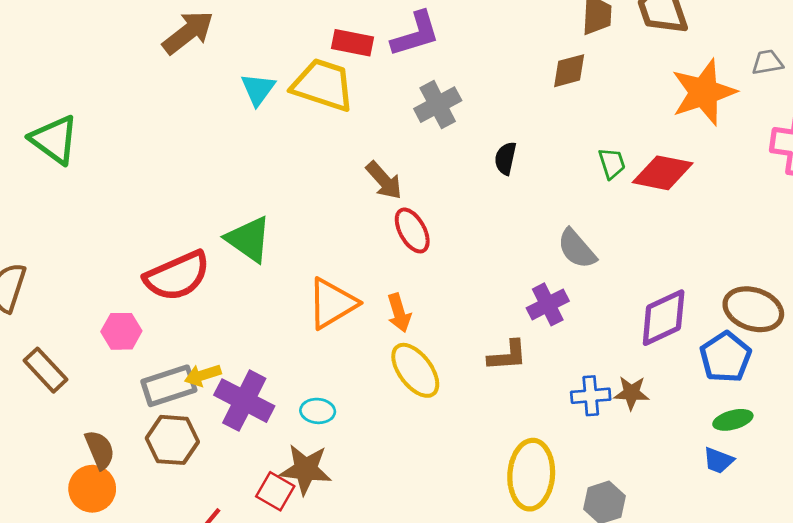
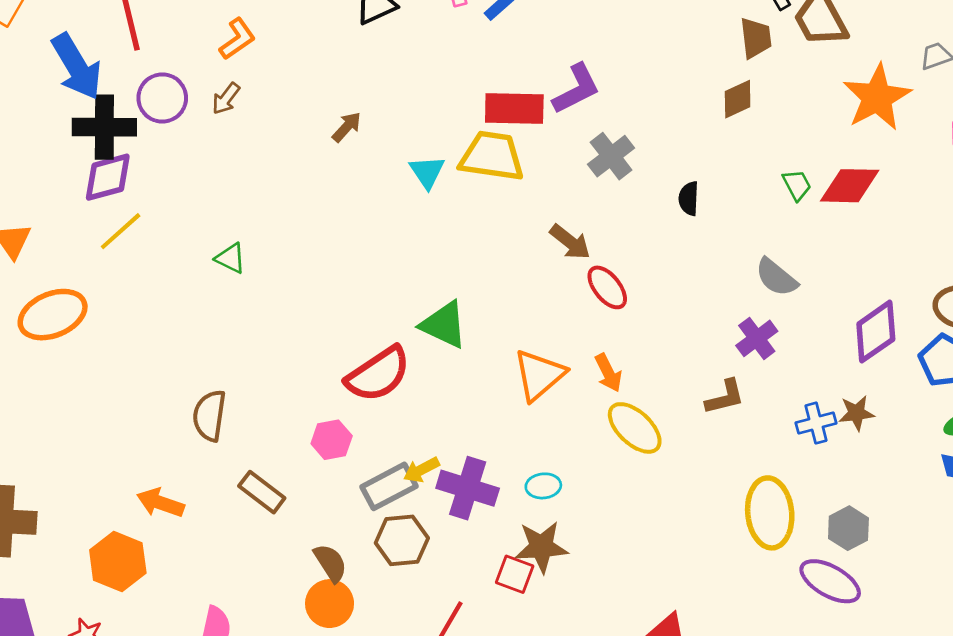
brown arrow: (188, 32) -> (347, 127), size x0.6
red rectangle: (353, 43) -> (514, 109), size x1.4
green triangle: (54, 140) -> (231, 258), size x0.6

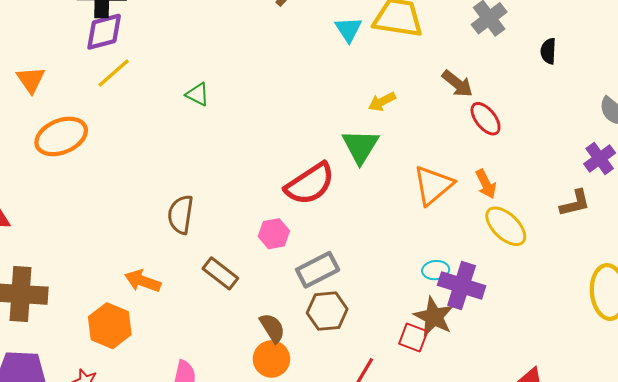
green triangle: (444, 325) -> (360, 146), turned 36
yellow arrow: (421, 470) -> (382, 102), moved
purple cross: (468, 488) -> (462, 286), moved
brown star: (541, 547) -> (434, 317), turned 30

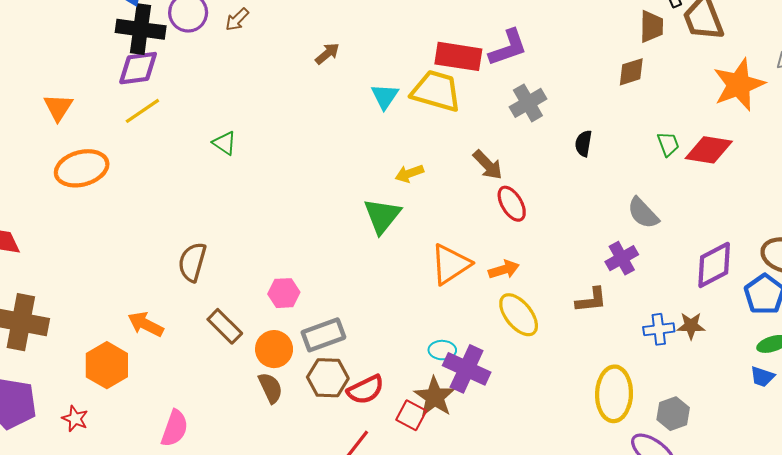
red semicircle: (310, 184) -> (366, 390), moved, size x0.7
orange arrow: (486, 184) -> (504, 270), turned -88
orange circle: (271, 359) -> (274, 349), moved

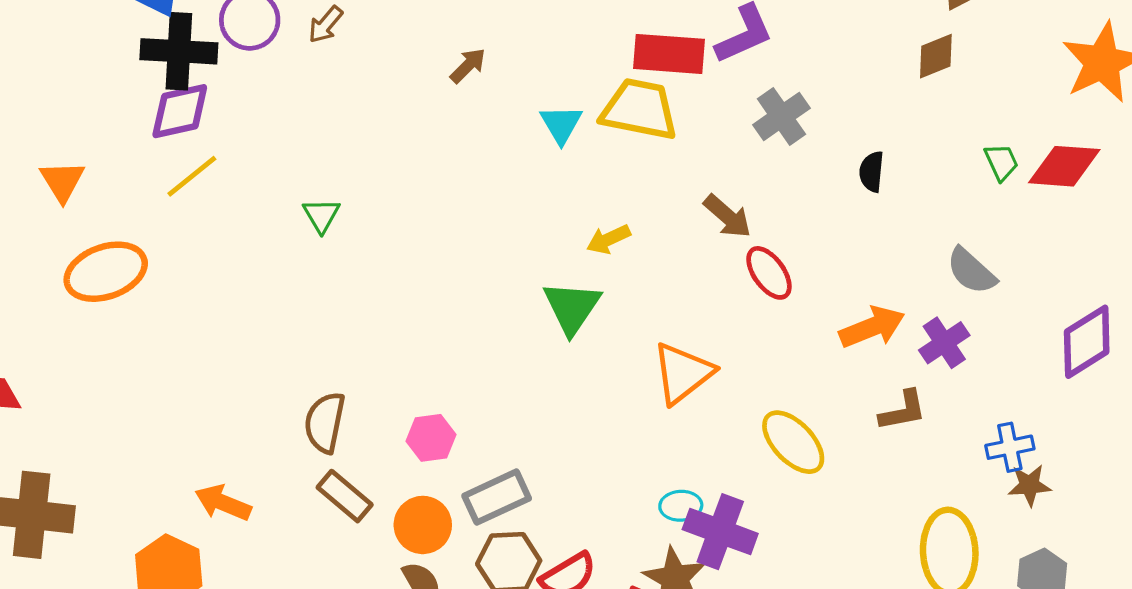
green triangle: (224, 143) -> (321, 215), turned 30
brown semicircle: (192, 262) -> (325, 423), moved
orange arrow: (504, 270) -> (872, 327), moved, size x1.4
brown star: (691, 326) -> (1029, 485), moved

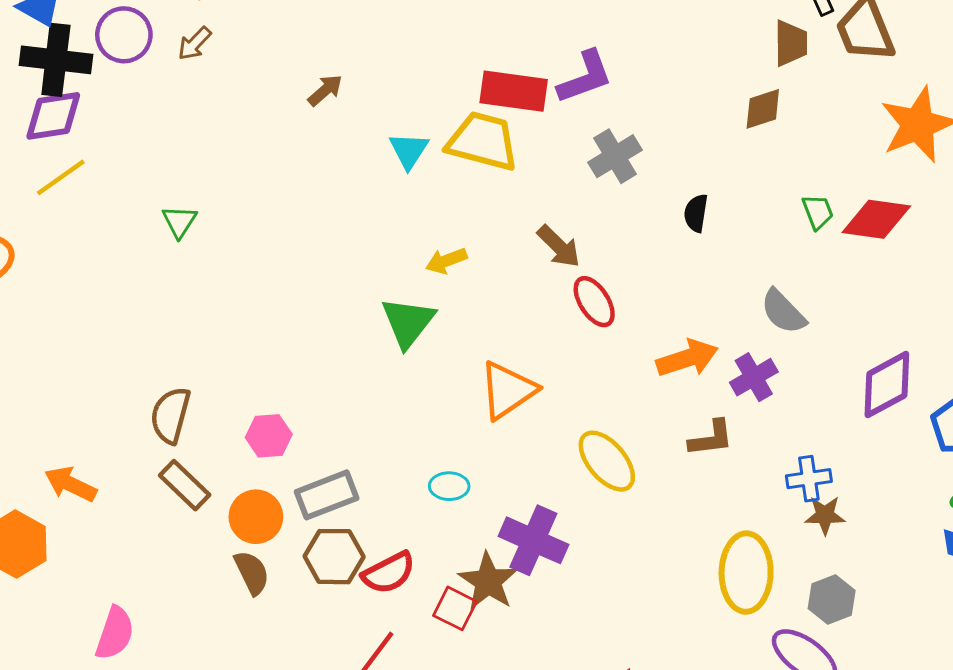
cyan ellipse: (681, 506) -> (449, 486), moved

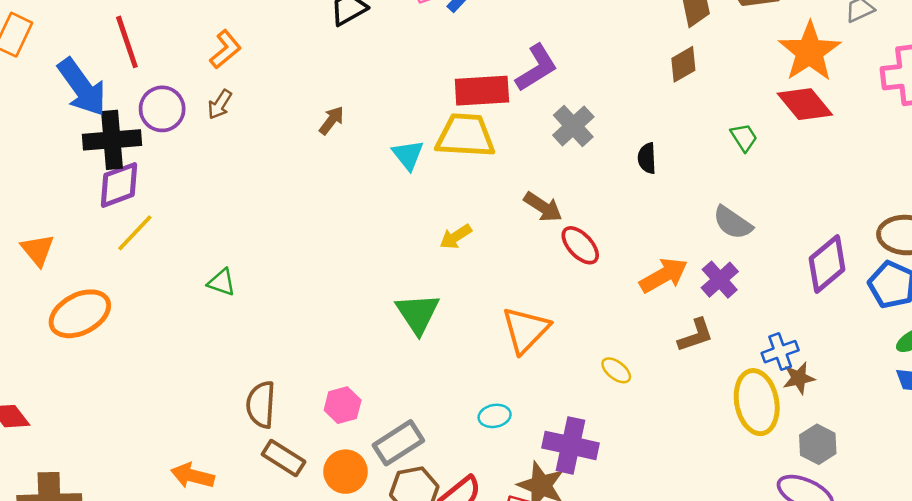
red diamond: (876, 219) -> (805, 104), moved, turned 54
green triangle: (179, 221) -> (221, 282), moved, turned -32
green triangle: (408, 322) -> (418, 313), moved
yellow ellipse: (607, 461) -> (616, 370), size x0.6
yellow ellipse: (746, 573) -> (757, 402), moved

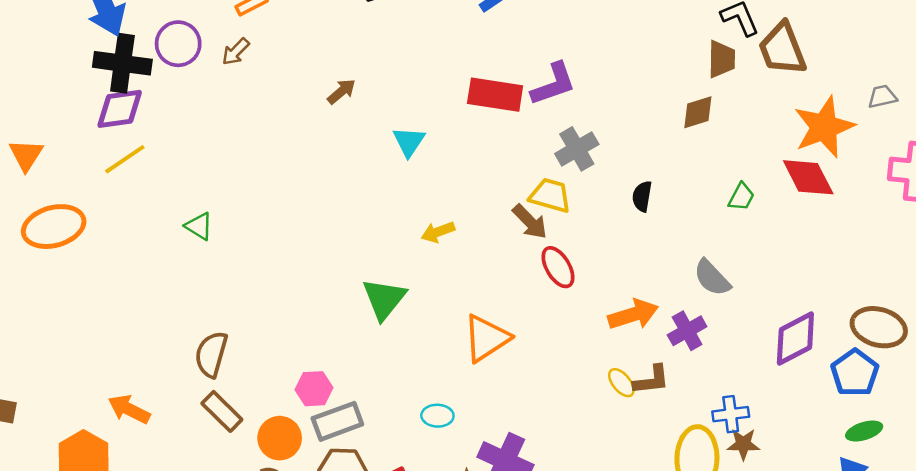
yellow trapezoid: (465, 136) -> (550, 195), moved, size x0.7
green trapezoid: (744, 137) -> (741, 197), turned 48
yellow ellipse: (616, 370) -> (621, 383), moved
pink hexagon: (343, 405) -> (314, 389), moved

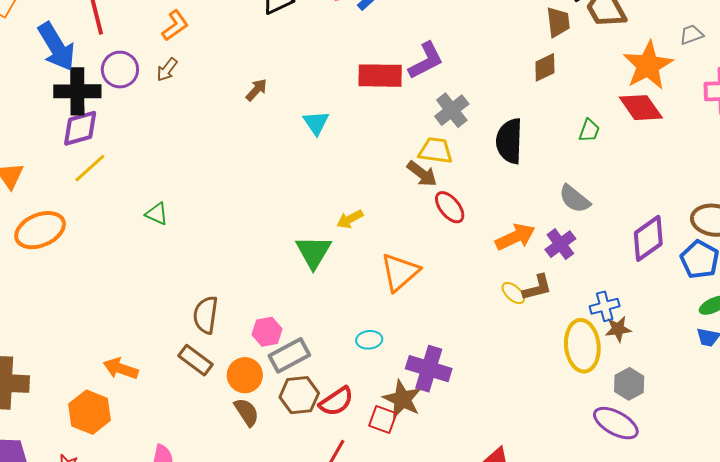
black semicircle: (642, 196) -> (509, 141), size x1.8
yellow arrow: (438, 232) -> (350, 219), moved
brown semicircle: (211, 354) -> (206, 315), moved

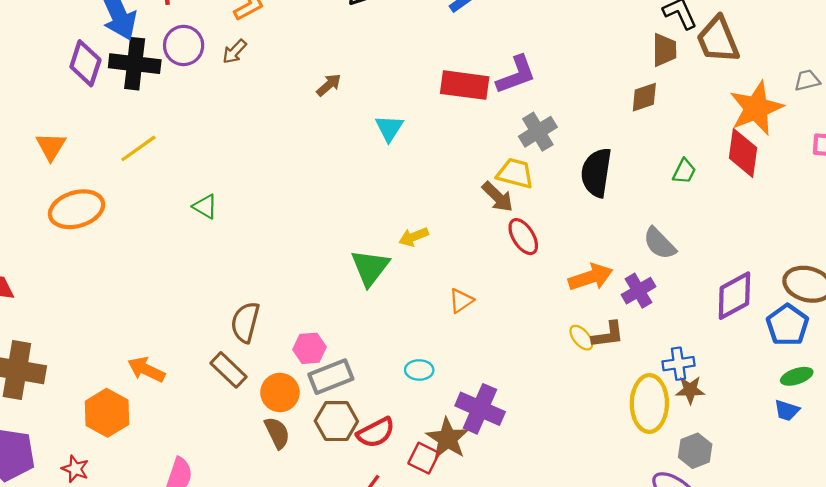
red diamond: (641, 108) -> (743, 153), turned 36
purple diamond: (80, 128) -> (85, 63), moved, turned -63
orange triangle: (400, 272) -> (461, 301), size x0.6

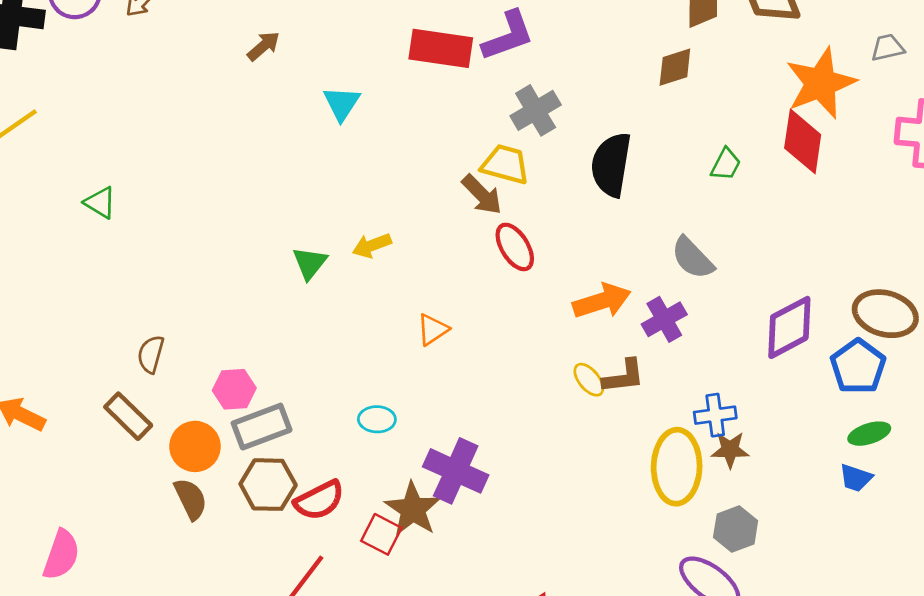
green triangle: (370, 268) -> (310, 263), moved, size x0.7
brown semicircle: (245, 322) -> (151, 354), size x0.7

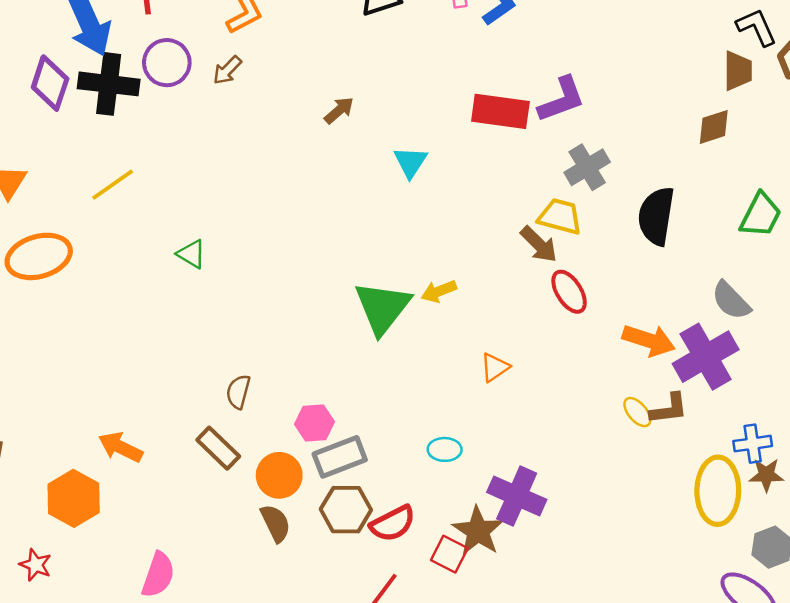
green trapezoid: (726, 164) -> (761, 215), size x1.5
green triangle: (310, 263) -> (382, 308), size x1.8
orange arrow: (602, 301) -> (649, 340), turned 36
purple cross: (664, 319) -> (706, 357), size x1.6

